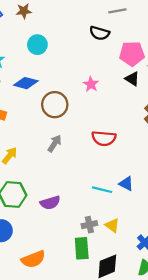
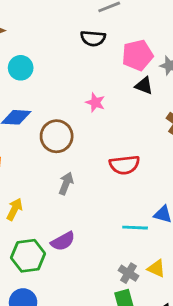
purple semicircle: (50, 203) -> (63, 241), moved
gray cross: (89, 225) -> (128, 273), turned -35

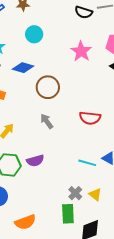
black semicircle: (93, 38) -> (84, 12), moved
pink star: (95, 102) -> (81, 51), moved, size x1.5
gray arrow: (66, 183) -> (47, 121), turned -70

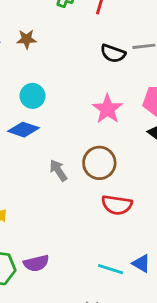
cyan circle: (34, 34) -> (32, 96), moved
brown circle: (48, 87) -> (99, 163), moved
gray arrow: (47, 121) -> (58, 170), moved

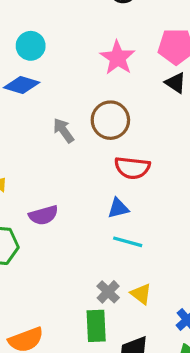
purple semicircle: (36, 263) -> (43, 215), moved
blue triangle: (141, 263) -> (118, 208), moved, turned -42

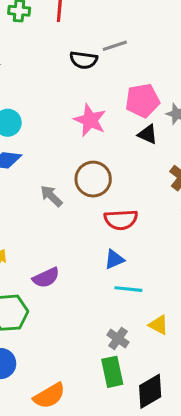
yellow triangle: (141, 294) -> (159, 325), moved

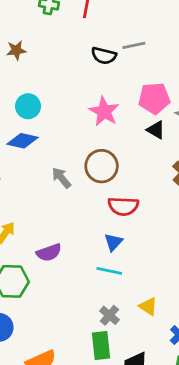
blue triangle: (114, 259) -> (113, 242), turned -30
cyan line: (128, 289) -> (109, 271), moved

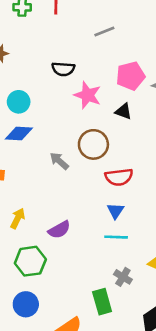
black semicircle: (104, 56) -> (63, 69), moved
black triangle: (156, 130) -> (123, 111), moved
green rectangle: (101, 345) -> (102, 302), moved

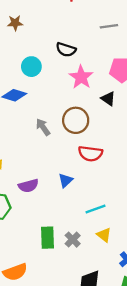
cyan circle: (19, 102) -> (31, 67), moved
blue triangle: (115, 211) -> (65, 180), moved
cyan line: (116, 237) -> (96, 209), moved, turned -36
green rectangle: (102, 302) -> (48, 238), moved

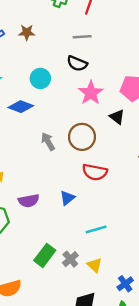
gray line: (109, 26) -> (82, 37), moved
yellow triangle: (104, 235) -> (95, 265), moved
green rectangle: (48, 238) -> (45, 255), turned 35

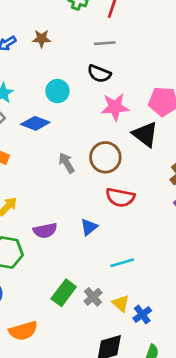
pink star: (91, 93) -> (115, 107), turned 30
black triangle: (117, 117) -> (145, 134), size x1.5
blue cross: (125, 284) -> (142, 314), moved

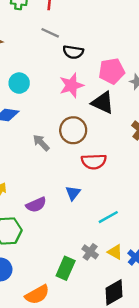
gray line: (105, 43) -> (50, 33), turned 42
black semicircle: (99, 74) -> (73, 52), moved
green rectangle: (64, 293) -> (66, 268), moved

